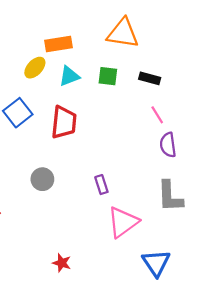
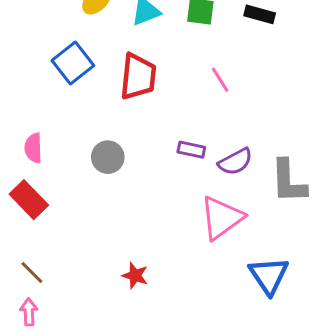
pink line: (157, 115) -> (220, 80), moved
purple semicircle: (168, 145) -> (235, 162), moved, turned -110
purple rectangle: (101, 185) -> (191, 150), moved, turned -60

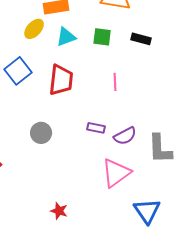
pink line: (220, 80) -> (115, 82), turned 30

